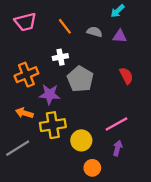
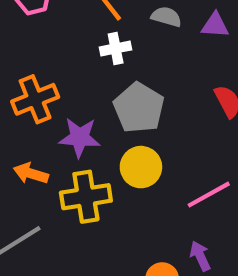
white cross: (60, 57) -> (116, 48), moved
yellow circle: (81, 140) -> (141, 167), moved
purple arrow: (118, 148) -> (200, 256), moved, turned -40

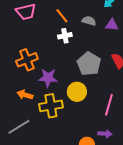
gray pentagon: (139, 108) -> (89, 64), moved
pink line: (209, 195) -> (109, 105), turned -45
purple arrow: (200, 256) -> (105, 134), turned 120

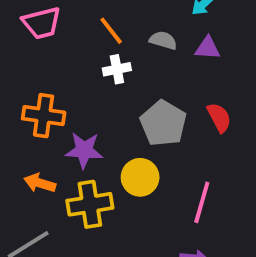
orange cross: (27, 60) -> (44, 116), turned 30

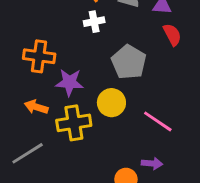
red semicircle: (219, 117) -> (172, 35), moved
pink line: (202, 202) -> (158, 121), turned -72

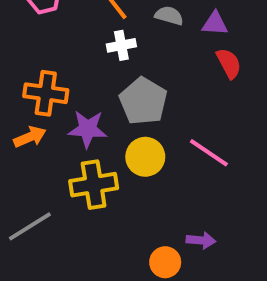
gray pentagon: (129, 62) -> (143, 101), moved
orange arrow: (36, 107) -> (30, 137), moved, turned 140
pink line: (158, 121) -> (209, 153), moved

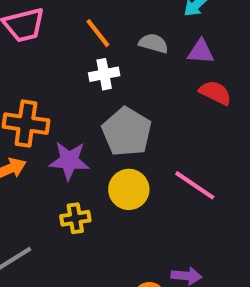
red semicircle: (229, 63) -> (215, 93), turned -36
yellow cross: (94, 185) -> (75, 218), size x0.6

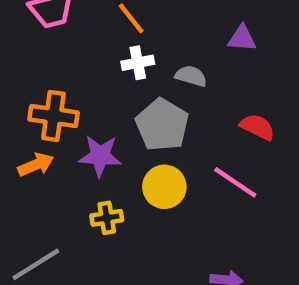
gray semicircle: (154, 43) -> (191, 76), moved
red semicircle: (215, 93) -> (257, 127), moved

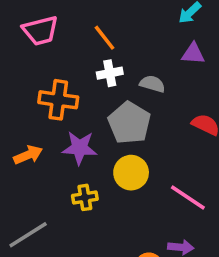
orange cross: (54, 116) -> (58, 100), moved
pink line: (235, 182) -> (188, 197), moved

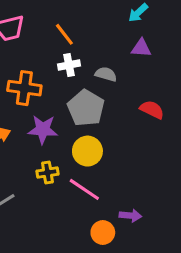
pink line: (188, 197) -> (84, 189), moved

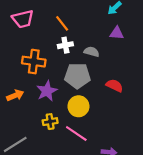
gray pentagon: (86, 108) -> (77, 76), turned -30
red semicircle: (152, 110) -> (115, 86), moved
purple star: (43, 130) -> (47, 91), turned -30

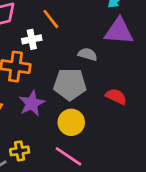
purple triangle: (117, 33) -> (119, 31), size x1.6
white cross: (65, 45) -> (32, 39), moved
yellow cross: (50, 122) -> (20, 151), moved

